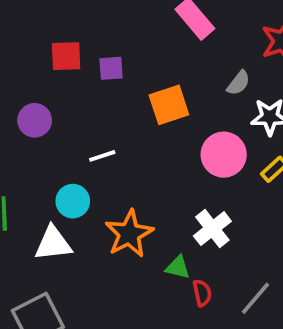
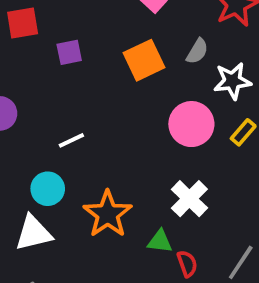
red square: (66, 56) -> (23, 23), moved
orange square: (169, 105) -> (144, 60), moved

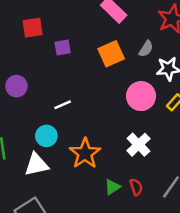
green triangle: (160, 241) -> (112, 187), moved, turned -42

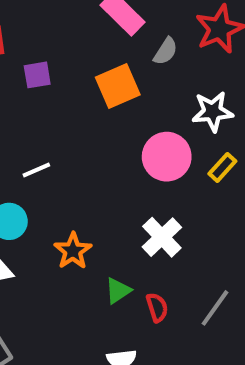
gray semicircle: (146, 49) -> (166, 51), moved
orange star: (85, 153) -> (73, 251), size x0.7
green triangle: (112, 187) -> (118, 291), moved

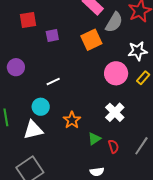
gray semicircle: (166, 51) -> (114, 22), size x1.5

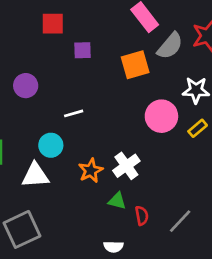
white cross: (115, 112) -> (126, 166), moved
green triangle: (94, 139) -> (117, 201), turned 40

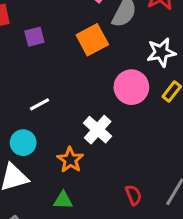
white cross: (126, 166) -> (98, 130), moved
green triangle: (117, 201) -> (63, 200), moved

